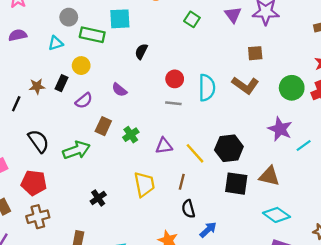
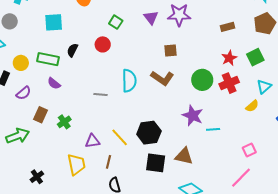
green rectangle: (92, 35) -> (48, 59), moved
red circle: (175, 79) -> (103, 44), moved
cyan line: (304, 145) -> (213, 129), turned 32
purple triangle: (164, 146) -> (92, 141), moved

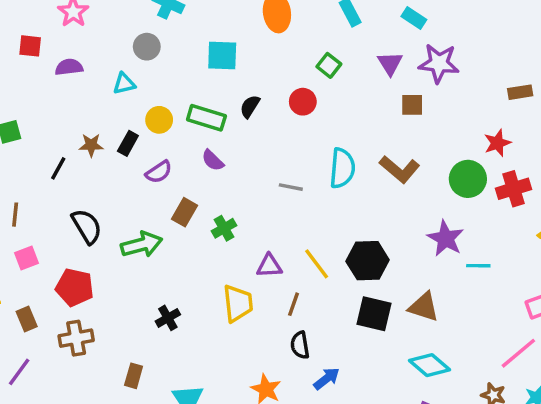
brown square: (171, 50) -> (412, 105), moved
red star: (229, 58) -> (497, 143), moved

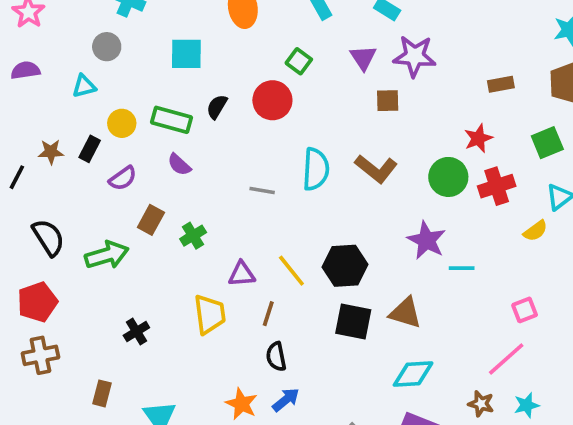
red circle: (303, 102) -> (272, 100), size x1.4
red pentagon: (75, 287) -> (37, 302), turned -30
cyan diamond: (430, 365) -> (413, 374), turned -42
blue arrow: (327, 379) -> (286, 400), moved

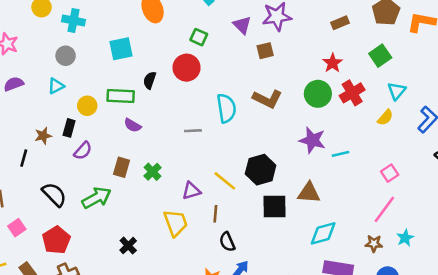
purple semicircle: (123, 178) -> (83, 151), moved

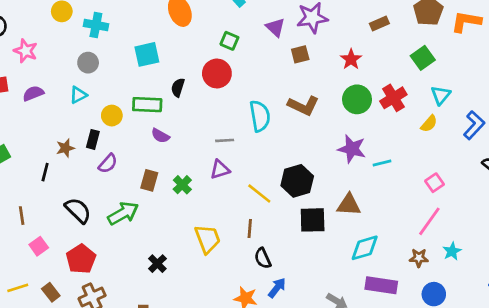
red star: (333, 63) -> (351, 59), moved
purple triangle: (191, 191) -> (220, 170), moved

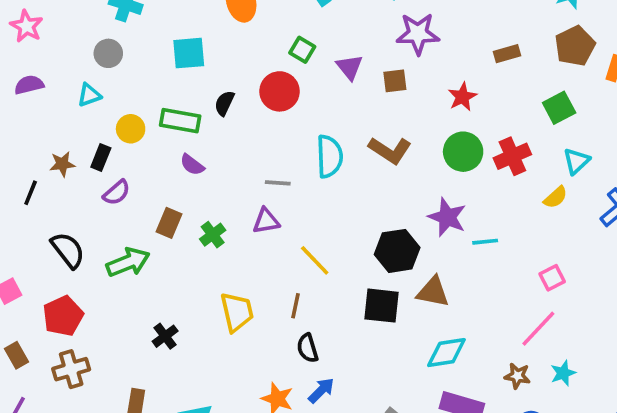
purple triangle: (275, 27) -> (349, 67), moved
black hexagon: (297, 181) -> (397, 251), moved

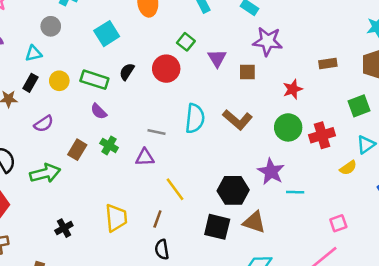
cyan square: (189, 53) -> (107, 34), turned -35
black rectangle: (101, 157) -> (30, 83), moved
green cross: (213, 235) -> (109, 145), moved, turned -30

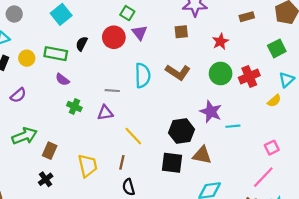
purple triangle: (217, 58) -> (140, 33), moved
brown rectangle: (77, 150) -> (50, 151), moved

